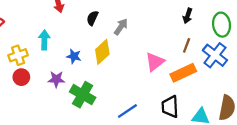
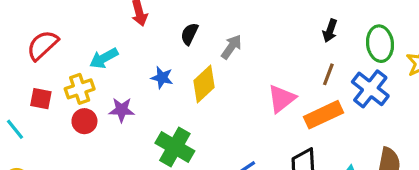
cyan arrow: (44, 40) -> (104, 58), moved, turned -120
blue star: (74, 56) -> (162, 78), moved
purple star: (56, 79) -> (122, 110), moved

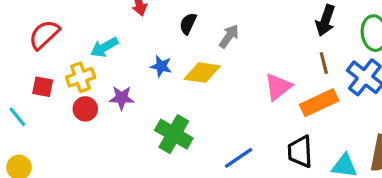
black arrow: (330, 31) -> (325, 20), size x1.4
brown line: (328, 74) -> (324, 63), turned -35
yellow diamond: (204, 84) -> (202, 73), turned 51

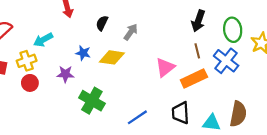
purple star: (122, 98) -> (65, 74), moved

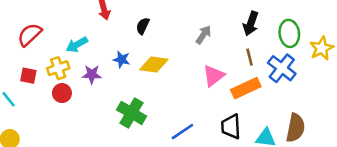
gray arrow: (131, 32) -> (204, 35), moved
purple star: (65, 74) -> (92, 74), moved

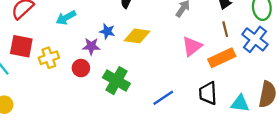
yellow cross: (58, 68) -> (49, 58), moved
purple star: (92, 74) -> (91, 46), moved
red square: (28, 76) -> (21, 46), size x1.5
red circle: (62, 93) -> (81, 68), moved

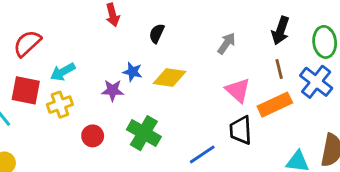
cyan arrow: (66, 18) -> (63, 72), moved
pink triangle: (192, 46) -> (238, 90), turned -40
red circle: (81, 68) -> (93, 136), moved
black trapezoid: (208, 93) -> (241, 130), moved

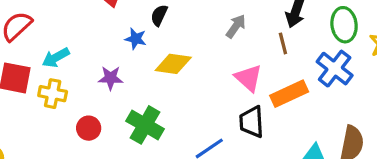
brown line: (279, 69) -> (283, 43), moved
blue star: (132, 72) -> (136, 39), moved
yellow cross: (60, 105) -> (53, 94), turned 30

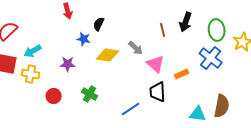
gray arrow: (236, 26) -> (136, 48), moved, turned 98
brown line: (283, 43) -> (163, 30), moved
orange rectangle: (289, 94) -> (182, 74), size x0.6
green cross: (145, 125) -> (90, 94), size x0.7

